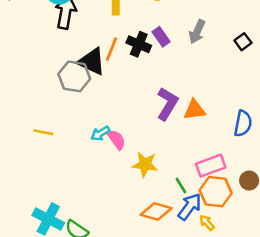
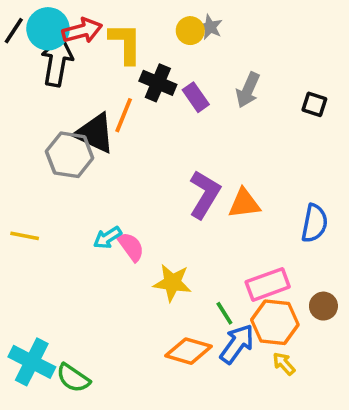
black square: (243, 42) -> (314, 104), turned -35
black cross: (139, 44) -> (158, 83), moved
yellow arrow: (207, 223) -> (284, 364), moved

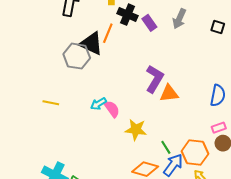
orange triangle: (244, 203) -> (169, 93), moved
pink rectangle: (268, 284) -> (219, 128), moved, size x0.6

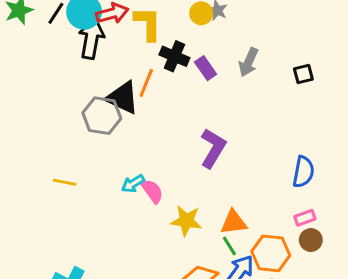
black square: (218, 27) -> (303, 74), turned -32
orange triangle: (169, 93) -> (234, 222), moved

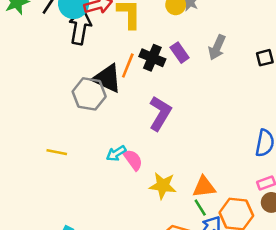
black cross: (174, 56) -> (152, 58), moved
purple L-shape: (213, 148) -> (160, 113), moved

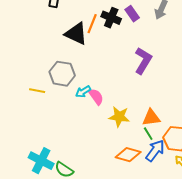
gray hexagon: (89, 94) -> (62, 74), moved
purple L-shape: (160, 113) -> (143, 61), moved

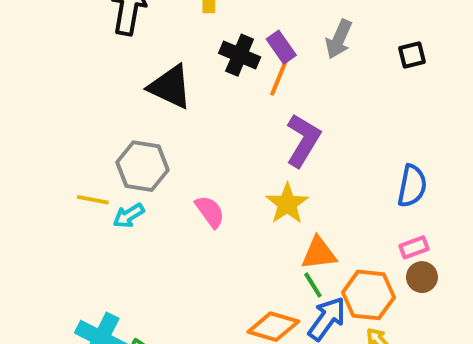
orange line: (92, 24) -> (279, 77), moved
cyan arrow: (83, 92) -> (129, 216), moved
yellow star: (119, 117) -> (287, 204), moved, turned 30

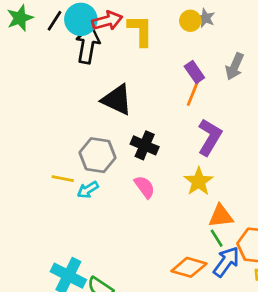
black cross: (240, 55) -> (145, 145), moved

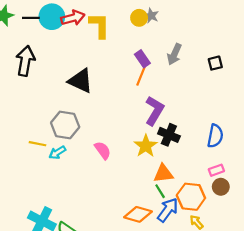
black line: (55, 21) -> (31, 18), turned 56
black arrow: (88, 44) -> (25, 61), moved
black cross: (145, 145) -> (169, 135), moved

